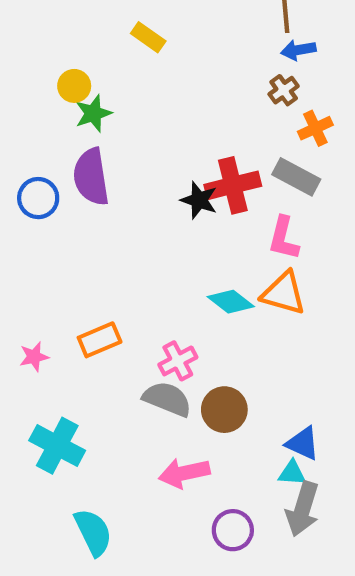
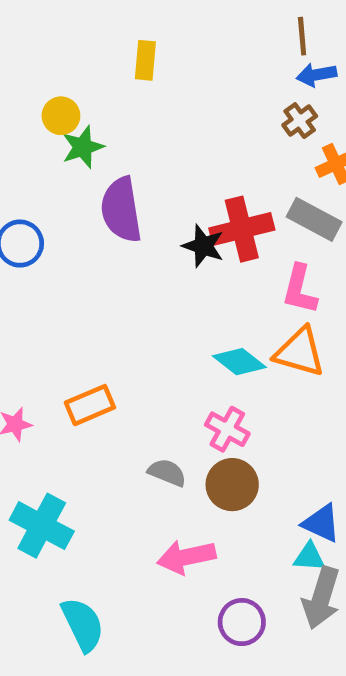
yellow rectangle: (148, 37) -> (145, 60), turned 60
purple semicircle: (91, 177) -> (121, 210), moved
pink cross: (178, 361) -> (227, 429), moved, turned -33
gray semicircle: (167, 399) -> (167, 473), size x0.7

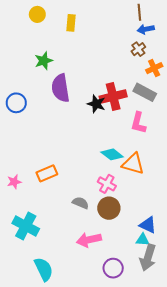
yellow circle: (61, 116) -> (37, 14), moved
orange triangle: (300, 352) -> (133, 164), moved

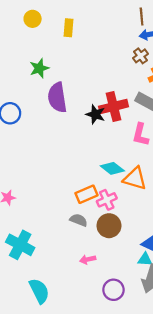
orange rectangle: (47, 173) -> (86, 194), moved
pink cross: (107, 184) -> (107, 200), turned 36
pink arrow: (89, 240) -> (88, 259), size x0.6

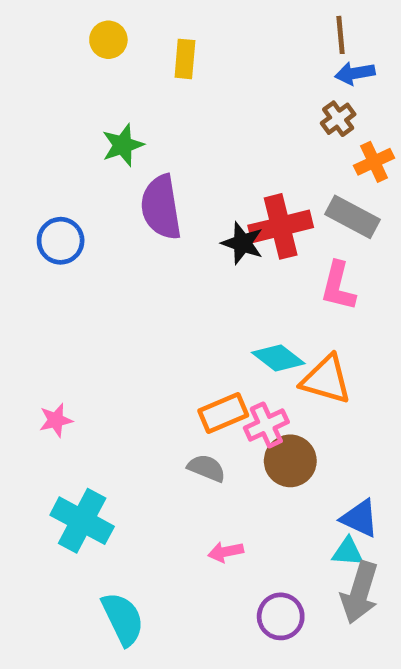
brown circle: (109, 226) -> (290, 461), moved

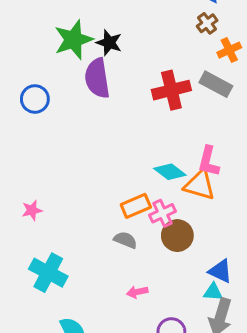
green star: (123, 145) -> (73, 40), size x1.5
black star: (242, 243) -> (109, 43), moved
pink L-shape: (338, 286) -> (208, 161), moved

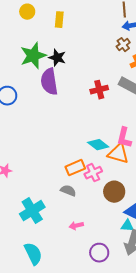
red cross: (171, 90) -> (99, 90), size x0.7
brown circle: (177, 236) -> (114, 192), moved
cyan cross: (48, 273) -> (32, 211), moved, turned 30

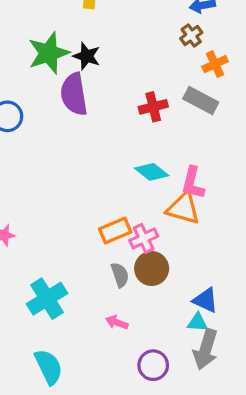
cyan diamond: (98, 145) -> (152, 172), moved
gray semicircle: (68, 191) -> (120, 275), moved, turned 49
brown circle: (114, 192) -> (152, 269), moved
pink arrow: (76, 226) -> (117, 322), turned 32

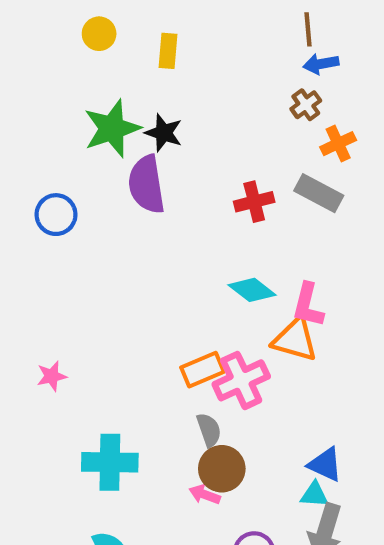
pink cross: (144, 238) -> (241, 380), size x1.4
brown circle: (152, 269) -> (222, 469), moved
cyan cross: (47, 299) -> (110, 462), turned 33

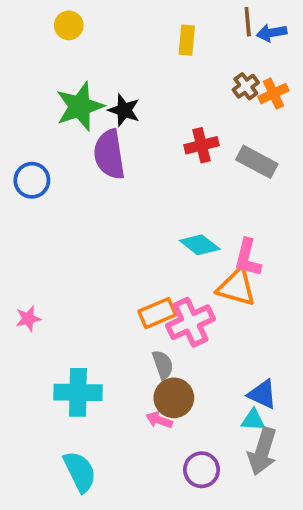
yellow rectangle: (168, 51) -> (187, 40), moved
blue arrow: (321, 64) -> (272, 33), moved
orange cross: (338, 144) -> (273, 94), moved
red cross: (254, 202) -> (202, 145), moved

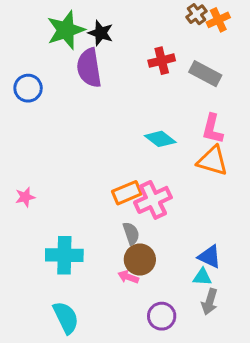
pink L-shape: (248, 258) -> (212, 129), moved
orange triangle: (237, 287) -> (212, 161), moved
gray arrow: (262, 451) -> (210, 302), size x0.7

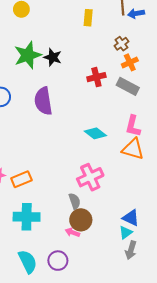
orange cross: (218, 20) -> (130, 62), moved
purple semicircle: (89, 68) -> (43, 101), moved
orange rectangle: (127, 193) -> (21, 179), moved
cyan triangle: (202, 277) -> (126, 232), turned -40
purple circle: (162, 316) -> (58, 261), moved

